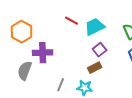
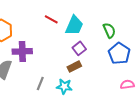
cyan trapezoid: (95, 27) -> (74, 25), turned 140

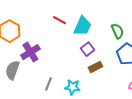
purple cross: (22, 51) -> (30, 52), turned -30
brown rectangle: (74, 66) -> (95, 67), moved

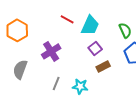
purple cross: (30, 52) -> (51, 51), moved

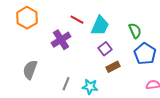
orange hexagon: (17, 30) -> (27, 18), moved
purple cross: (51, 51) -> (61, 40), moved

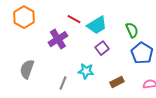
cyan trapezoid: (100, 26) -> (97, 25), turned 35
brown rectangle: (113, 67) -> (117, 82), moved
cyan star: (90, 87) -> (86, 71), moved

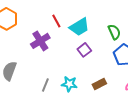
red line: (74, 19) -> (56, 21), turned 32
cyan star: (86, 71) -> (69, 84), moved

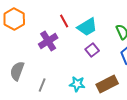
brown rectangle: (99, 84) -> (107, 84), size x1.5
gray line: (45, 85) -> (42, 85), moved

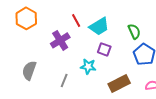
purple square: (92, 50) -> (104, 49), turned -32
cyan star: (77, 84) -> (88, 66), moved
gray line: (42, 85) -> (64, 80), moved

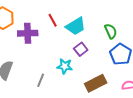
purple cross: (60, 40) -> (28, 33), moved, turned 30
purple square: (104, 49) -> (81, 49), turned 32

